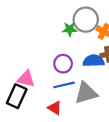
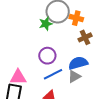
blue semicircle: (93, 61) -> (78, 63), moved
gray triangle: (86, 93) -> (74, 76), size x0.6

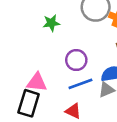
green star: (46, 24) -> (51, 23), moved

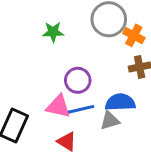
pink triangle: (37, 82) -> (58, 106), moved

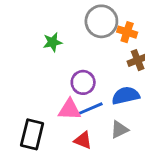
gray triangle: (110, 121) -> (119, 130), moved

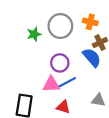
gray circle: (101, 21) -> (60, 26), moved
blue semicircle: (126, 96) -> (92, 57), moved, turned 66
gray triangle: (119, 130) -> (98, 100), moved, turned 40

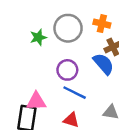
blue line: (66, 83) -> (75, 93), turned 54
pink triangle: (51, 84) -> (36, 101), moved

